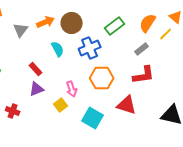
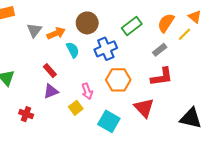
orange arrow: (46, 22) -> (56, 33), moved
red triangle: (127, 105) -> (144, 108), turned 30

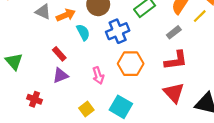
gray triangle: (34, 30) -> (43, 12), turned -42
yellow square: (76, 108) -> (86, 109), moved
red triangle: (144, 108) -> (174, 93), moved

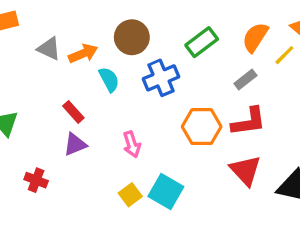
orange hexagon: (131, 64) -> (202, 127), moved
yellow square: (86, 109) -> (130, 195), moved

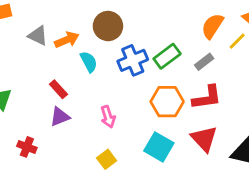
green rectangle: (202, 42) -> (167, 56), moved
cyan square: (166, 191) -> (159, 147), moved

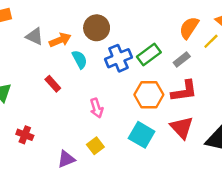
purple triangle: (60, 117) -> (66, 159), moved

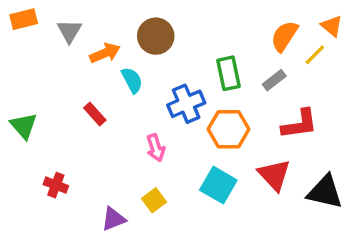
gray triangle: (35, 36) -> (69, 31), moved, turned 36
green rectangle: (149, 55) -> (229, 73), turned -65
blue cross: (118, 58) -> (186, 104), moved
red L-shape: (184, 91) -> (300, 124), moved

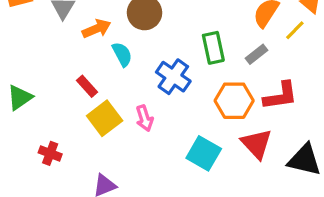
blue cross: (186, 104) -> (173, 77), turned -32
green triangle: (24, 126) -> (20, 97), turned 36
orange hexagon: (229, 129) -> (234, 101), moved
yellow square: (154, 200) -> (105, 118), moved, size x1.5

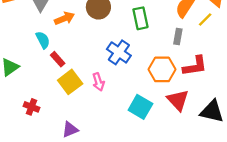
green rectangle: (213, 48) -> (140, 18), moved
cyan semicircle: (122, 54) -> (43, 40), moved
gray rectangle: (257, 54) -> (178, 37), turned -42

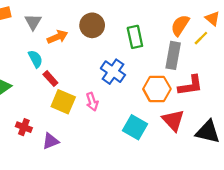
gray rectangle: (178, 37) -> (173, 55), size x1.6
yellow square: (70, 82) -> (63, 102), turned -30
purple triangle: (70, 130) -> (50, 141), moved

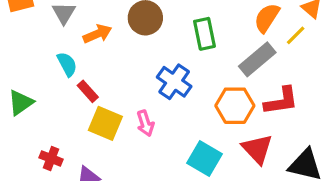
gray rectangle: (173, 55) -> (257, 59), turned 40

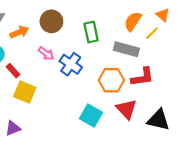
gray rectangle: (257, 59) -> (126, 49), turned 55
pink arrow: (145, 123) -> (46, 53), moved, turned -35

